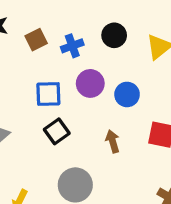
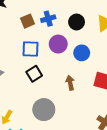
black circle: (114, 35) -> (77, 22), moved
brown square: (36, 40) -> (28, 21), moved

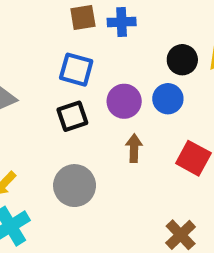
black circle: (77, 22) -> (182, 60), moved
purple circle: (58, 44) -> (124, 101), moved

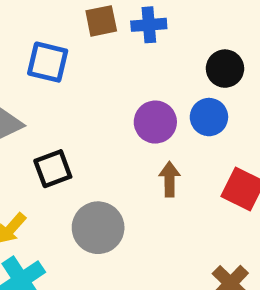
blue square: (76, 70) -> (48, 62), moved
black square: (72, 116) -> (53, 169), moved

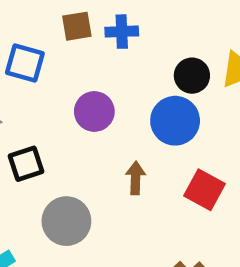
blue circle: (209, 117) -> (175, 121), size x1.4
purple circle: (155, 122) -> (94, 111), moved

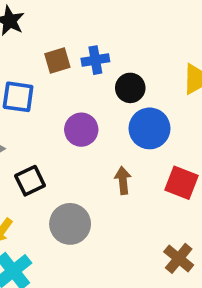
black circle: (192, 76) -> (130, 88), moved

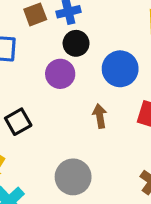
black circle: (130, 88) -> (76, 43), moved
gray circle: (70, 224) -> (73, 177), moved

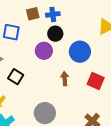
black square: (18, 122) -> (16, 77), turned -35

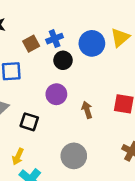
purple circle: (44, 51) -> (56, 94), moved
blue circle: (80, 52) -> (92, 43), moved

